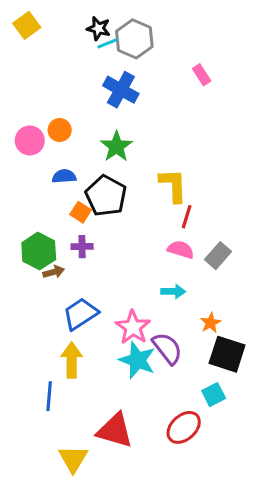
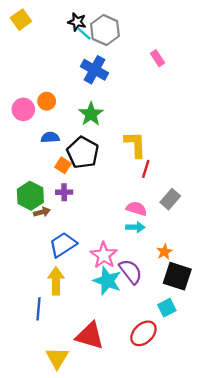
cyan line: (107, 43) -> (84, 34), turned 63
pink semicircle: (181, 250) -> (136, 209), moved

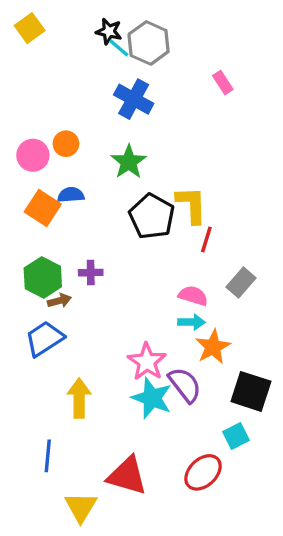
black pentagon: (83, 153) -> (152, 216), moved
orange square: (63, 165) -> (43, 208), moved, size x1.5
blue trapezoid: (63, 245) -> (44, 339), moved
orange star: (164, 252) -> (213, 347), moved, size x1.5
blue line: (38, 309) -> (48, 456), moved

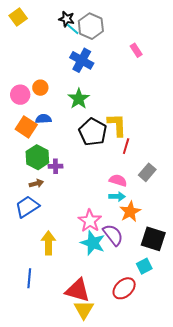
green hexagon: (43, 277) -> (37, 157), moved
yellow triangle: (81, 507) -> (84, 309), moved

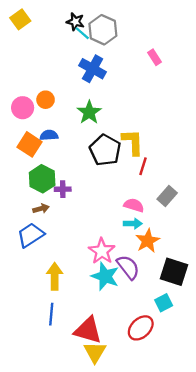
blue line: (29, 278) -> (51, 314), moved

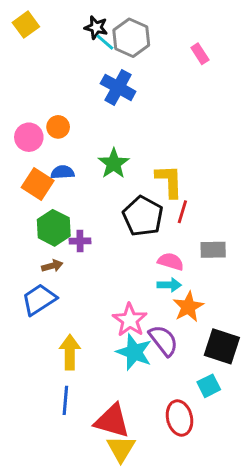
pink rectangle: (154, 57) -> (200, 54), moved
green star: (89, 112) -> (114, 163), moved
black pentagon: (105, 150) -> (143, 216), moved
gray rectangle: (167, 196) -> (213, 250), turned 48
red ellipse: (141, 328) -> (179, 418), turned -60

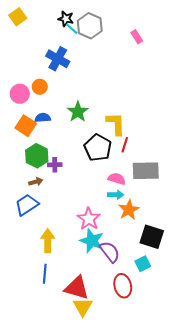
blue cross: (118, 87) -> (58, 59), moved
gray rectangle: (213, 250) -> (146, 171), size x1.5
purple semicircle: (163, 340) -> (110, 252), moved

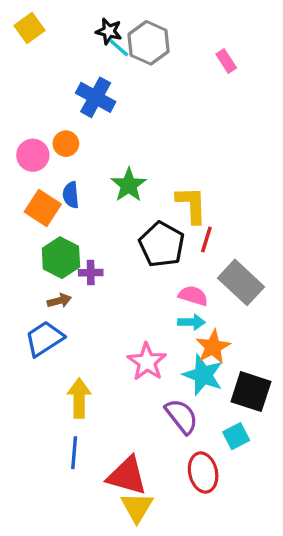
blue semicircle: (43, 118) -> (71, 195), turned -91
gray rectangle: (146, 171) -> (241, 282), turned 44
cyan star: (92, 241) -> (203, 375), moved

